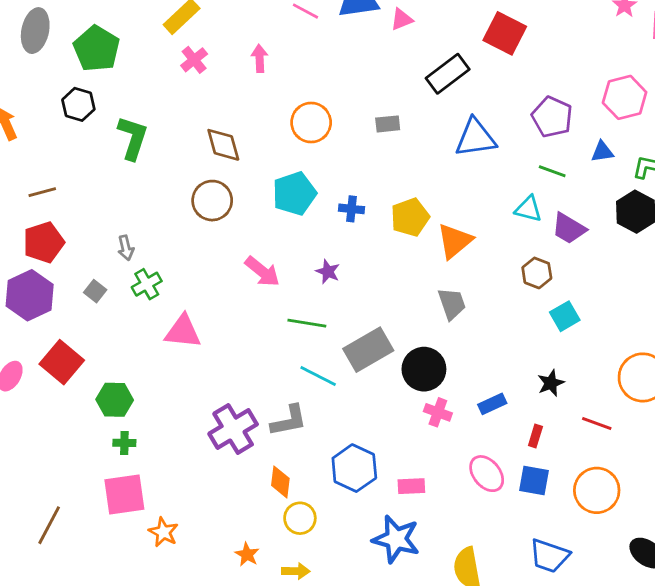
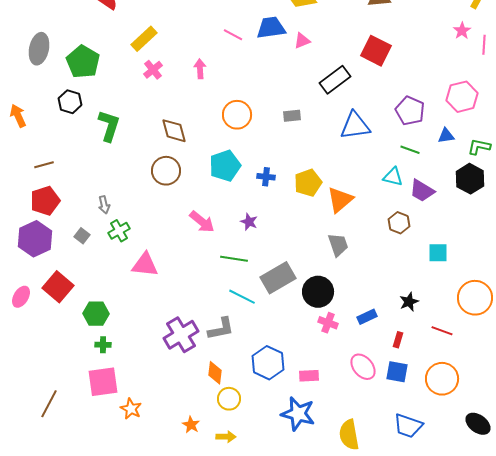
cyan square: (565, 316) -> (438, 253), moved, turned 30

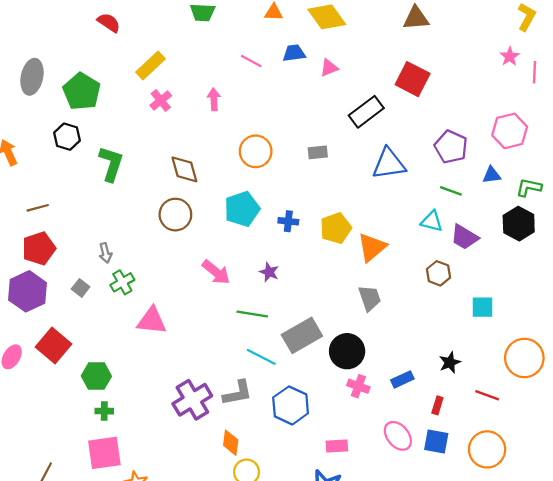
blue trapezoid: (271, 28) -> (294, 53), size x0.7
blue hexagon: (268, 363) -> (291, 405), moved

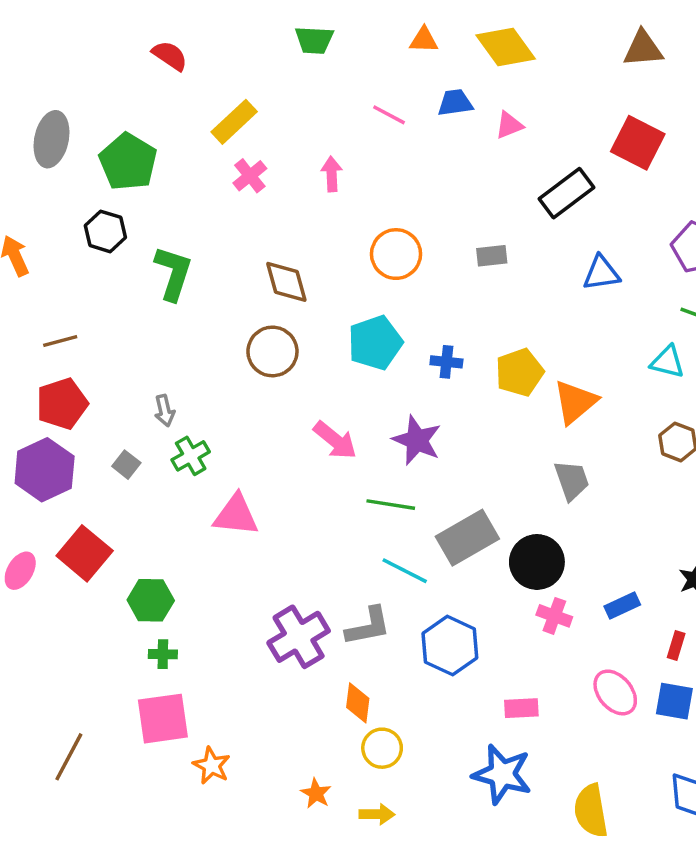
blue triangle: (389, 164) -> (601, 273), size x0.7
purple star: (269, 272) -> (417, 440), size x1.6

